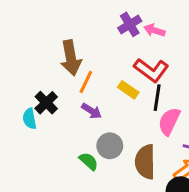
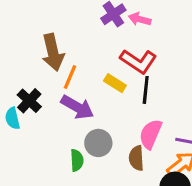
purple arrow: (91, 111) -> (77, 107), size x1.5
pink semicircle: (169, 121) -> (151, 134), moved
green semicircle: (89, 161) -> (77, 160), turned 48
brown semicircle: (145, 162) -> (136, 158), size x0.7

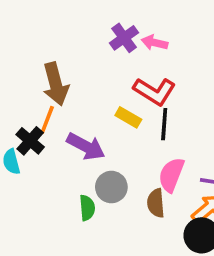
orange line: (70, 77) -> (47, 120), moved

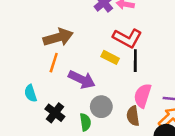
brown arrow: (56, 84) -> (58, 37), turned -88
black cross: (30, 141) -> (55, 113), moved

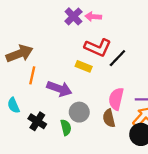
brown arrow: (58, 37) -> (20, 54), moved
black line: (135, 61) -> (117, 58), moved, turned 48

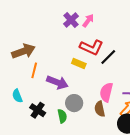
pink arrow: (93, 17) -> (88, 21), turned 120

